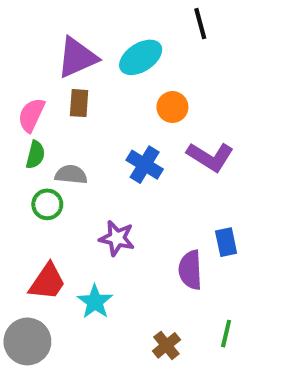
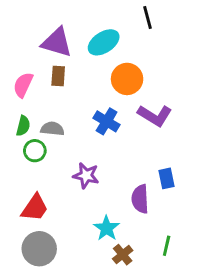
purple triangle: (77, 57) -> (57, 42), turned 40
orange circle: (172, 107) -> (127, 79), size x1.4
green semicircle: (35, 155) -> (23, 126), moved
cyan star: (95, 302) -> (107, 228), moved
gray circle: (27, 341) -> (39, 249), moved

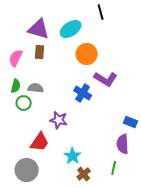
blue cross: (107, 121) -> (83, 93), moved
blue rectangle: (167, 178) -> (131, 122), moved, turned -56
purple semicircle: (140, 199) -> (123, 144), moved
red trapezoid: (35, 208) -> (40, 142), moved

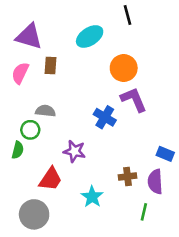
purple triangle: (39, 29) -> (29, 36), moved
orange circle: (87, 54) -> (124, 68), moved
purple L-shape: (106, 79) -> (134, 100), turned -145
green semicircle: (16, 86) -> (18, 150), moved
brown cross: (84, 174) -> (127, 177), moved, turned 32

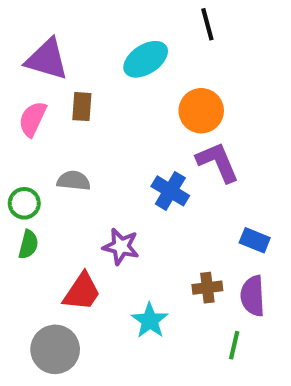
green circle: (30, 130) -> (24, 203), moved
blue rectangle: (165, 154) -> (255, 240), moved

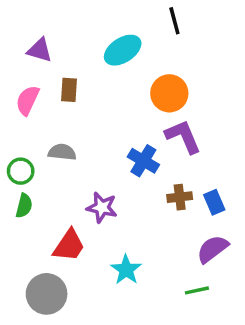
purple triangle: (47, 59) -> (40, 50), size x0.7
blue rectangle: (255, 240) -> (214, 202), turned 45
brown cross: (207, 288) -> (180, 197), moved
purple semicircle: (253, 296) -> (213, 249), turned 56
green line: (234, 345) -> (197, 290), turned 65

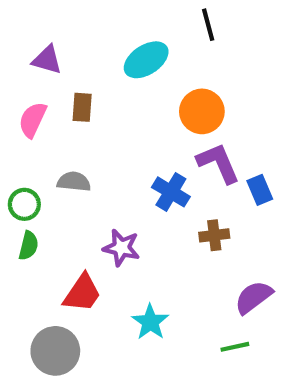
blue rectangle: (214, 202) -> (260, 190), moved

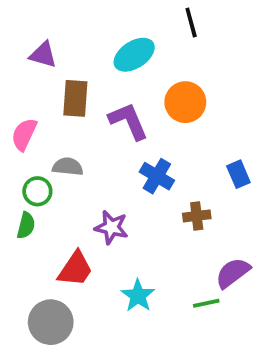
brown rectangle: (82, 107) -> (75, 98), size x1.4
pink semicircle: (33, 120) -> (24, 134), moved
purple L-shape: (218, 163) -> (128, 121), moved
green circle: (24, 204) -> (37, 191), moved
green line: (235, 347) -> (206, 303), moved

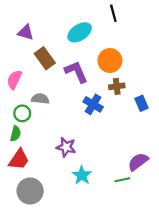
brown rectangle: (75, 98) -> (45, 58), turned -40
brown cross: (197, 216) -> (117, 86), moved
purple star: (111, 227) -> (66, 147), moved
red trapezoid: (75, 269) -> (19, 159), moved

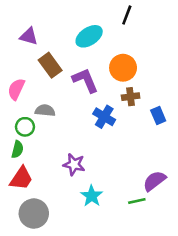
black line: (113, 13) -> (127, 15), turned 36

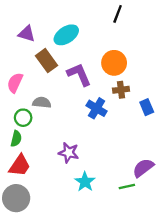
cyan ellipse: (89, 36) -> (66, 35), moved
gray circle: (34, 214) -> (16, 198), moved

